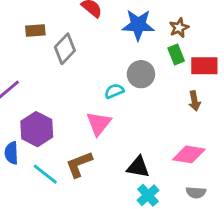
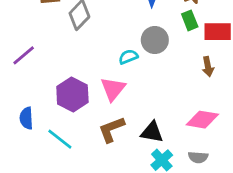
purple hexagon: (37, 129) -> (72, 94), moved
brown L-shape: (79, 164) -> (112, 129), moved
gray semicircle: (196, 192) -> (198, 157), moved

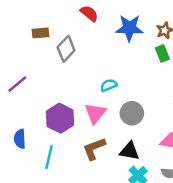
gray circle: (155, 40) -> (132, 113), moved
cyan line: (60, 139) -> (49, 157), turned 65

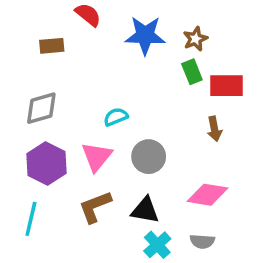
brown rectangle: (41, 33) -> (52, 46), moved
gray diamond: (66, 49) -> (41, 108), moved, turned 30

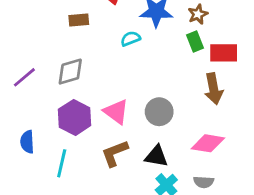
cyan semicircle: (116, 117) -> (130, 39), moved
brown arrow: (214, 129) -> (214, 89), size x1.5
pink triangle: (97, 157) -> (116, 112), turned -32

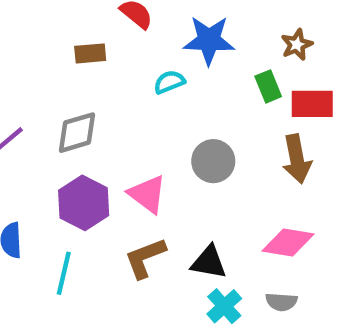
brown star: (198, 14) -> (297, 45), moved
gray circle: (159, 112) -> (213, 161), moved

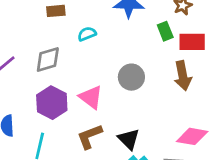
cyan semicircle: (169, 82) -> (87, 34), moved
pink diamond: (288, 242) -> (192, 136), moved
black triangle: (209, 262) -> (129, 139), turned 35

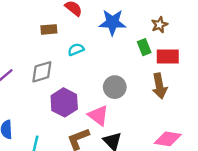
pink triangle: (91, 97) -> (98, 115), moved
purple hexagon: (52, 103) -> (64, 102), moved

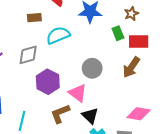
cyan semicircle: (76, 49) -> (58, 35), size x1.6
brown arrow: (159, 86) -> (131, 67), turned 45

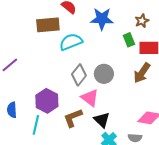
brown rectangle: (34, 18) -> (48, 25), size x1.6
gray diamond: (28, 55) -> (79, 75), moved, turned -35
purple hexagon: (48, 82) -> (47, 101), moved

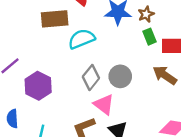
brown star: (142, 21) -> (146, 14), moved
brown arrow: (142, 73) -> (165, 75), turned 90
purple hexagon: (47, 101) -> (38, 86), moved

